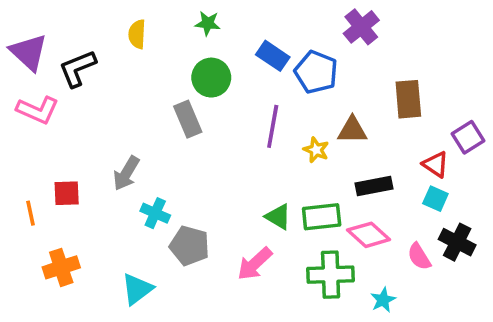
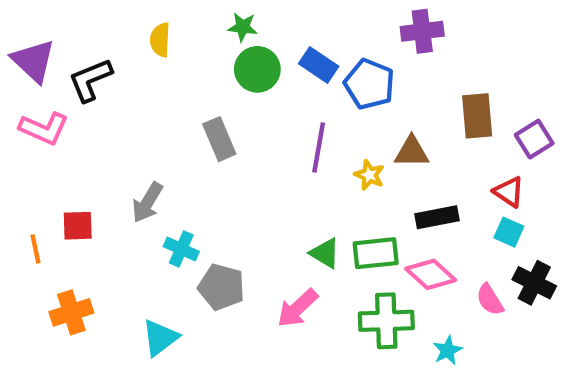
purple cross: (361, 27) -> (422, 31), turned 32
green circle: (211, 78) -> (257, 69), moved
purple square: (468, 137) -> (534, 139), moved

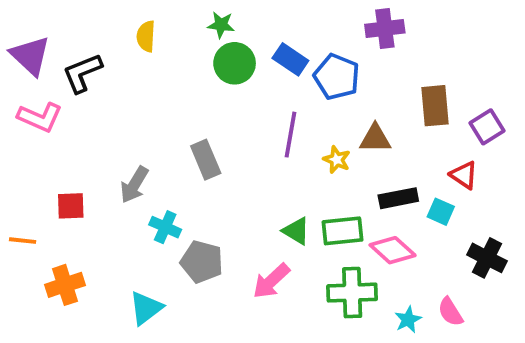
gray rectangle: (219, 139) -> (206, 160), moved
cyan square: (509, 232) -> (441, 212), moved
orange line: (35, 249) -> (23, 241), moved, turned -72
pink semicircle: (490, 300) -> (450, 312), moved

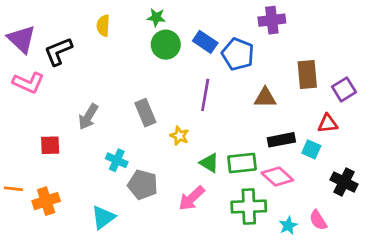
yellow star: (337, 160) -> (179, 136), moved
red triangle: (464, 175) -> (328, 124), turned -40
gray arrow: (134, 185) -> (88, 117), moved
orange line: (23, 241) -> (13, 189), moved

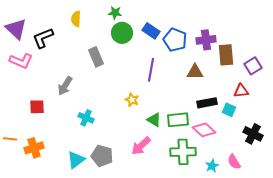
purple cross: (272, 20) -> (206, 40), moved
gray rectangle: (145, 113) -> (96, 57), moved
gray pentagon: (143, 185) -> (102, 156), moved

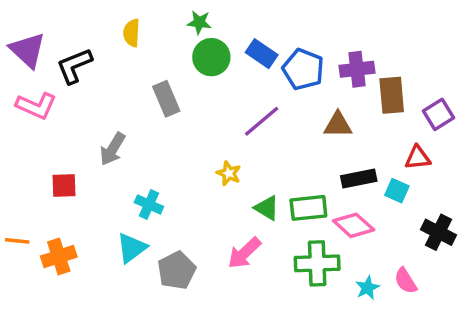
purple line: (151, 70) -> (262, 121), turned 40
gray pentagon: (102, 156) -> (177, 270), turned 30
cyan triangle: (76, 160) -> (132, 248), moved

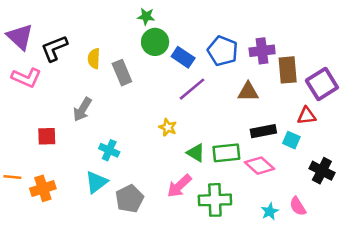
yellow semicircle: (132, 33) -> (94, 59), moved
blue rectangle: (262, 54) -> (183, 57), moved
purple square: (438, 114) -> (322, 84), size x1.4
green cross: (317, 263) -> (215, 200), moved

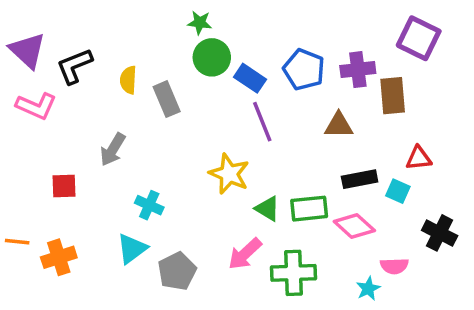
purple square: (322, 84) -> (419, 38), moved, turned -32
purple line: (192, 89) -> (262, 122), turned -72
yellow star: (168, 127) -> (229, 174), size x1.6
pink semicircle: (298, 206) -> (394, 266), moved, turned -60

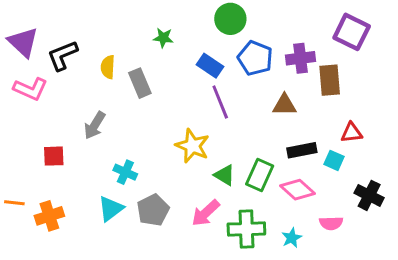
green star: (200, 23) -> (163, 38), moved
green circle: (212, 57) -> (230, 19), moved
green rectangle: (309, 209) -> (260, 175), turned -60
gray pentagon: (177, 271) -> (153, 210), moved
cyan star: (368, 289) -> (292, 238), moved

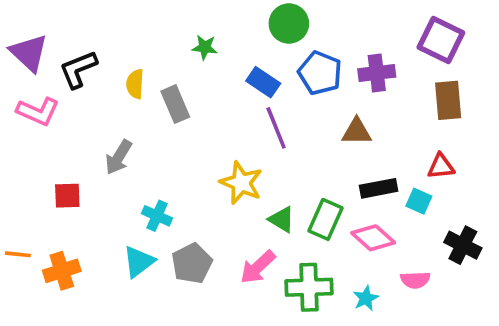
brown rectangle: (330, 80) -> (448, 100), moved

